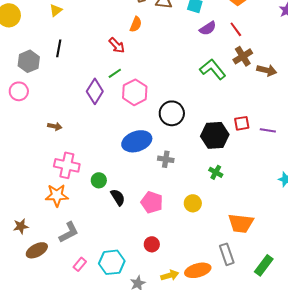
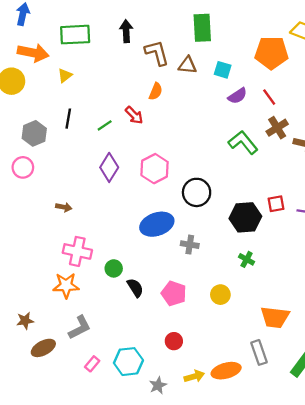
green line: (115, 73) -> (105, 125), moved

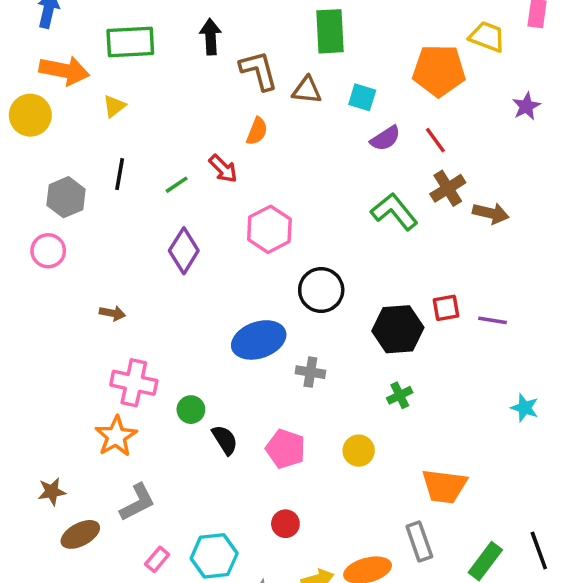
pink hexagon: (155, 169) -> (269, 229), moved
green cross: (247, 259) -> (400, 395), turned 35
orange star: (66, 285) -> (116, 436), turned -30

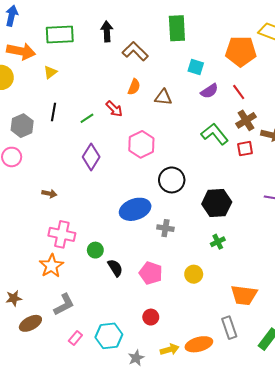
brown L-shape: (259, 71) -> (135, 51), turned -30
brown triangle: (307, 90) -> (163, 97), moved
red square: (446, 308) -> (245, 149), moved

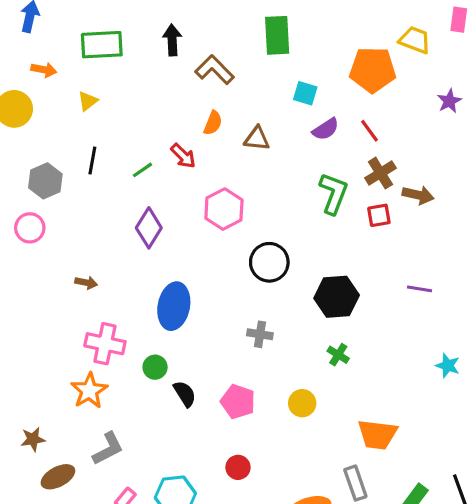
orange arrow: (21, 51) -> (44, 70), size x0.6
green L-shape: (215, 134) -> (333, 193), turned 60
blue ellipse: (135, 209) -> (174, 306), moved, turned -60
green cross: (218, 242) -> (338, 355), turned -32

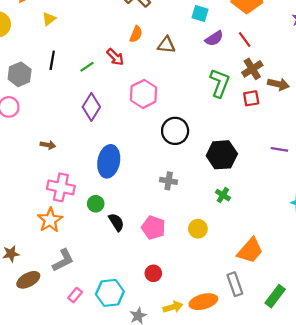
orange trapezoid: (377, 434) -> (250, 250), turned -56

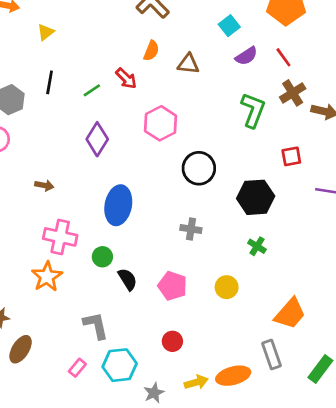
cyan square: (200, 13) -> (229, 26), turned 35
red square: (251, 98) -> (291, 156), moved
gray L-shape: (63, 260) -> (96, 325), moved, turned -75
brown ellipse: (28, 280) -> (21, 349), turned -30

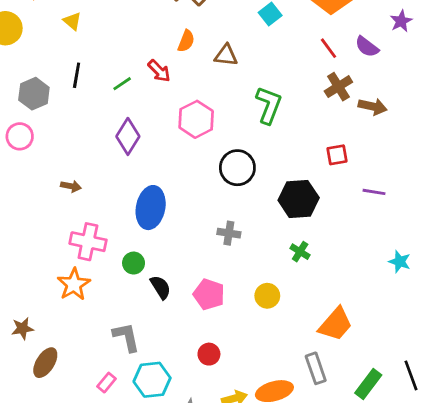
yellow triangle: (46, 32) -> (72, 21), turned -42
purple semicircle: (246, 56) -> (367, 47), moved, turned 70
green L-shape: (253, 110) -> (269, 105), moved

